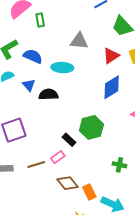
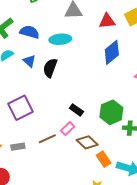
red triangle: (111, 56) -> (107, 21), turned 36
black semicircle: (48, 95) -> (50, 68), turned -60
green hexagon: (91, 127) -> (111, 112), moved
brown diamond: (68, 183) -> (87, 142), moved

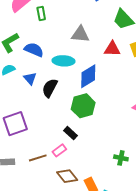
blue diamond: (112, 52) -> (88, 76), moved
green hexagon: (111, 112) -> (83, 106), moved
brown diamond: (87, 142) -> (67, 176), moved

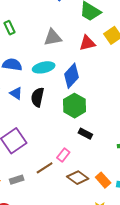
black rectangle: (70, 133) -> (85, 134), moved

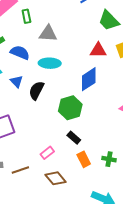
gray triangle: (53, 37) -> (48, 34), moved
blue diamond: (72, 76) -> (89, 79), moved
brown line: (45, 168) -> (20, 170), moved
orange rectangle: (103, 180) -> (84, 159), moved

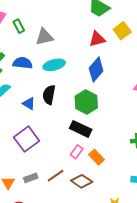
blue triangle: (17, 81) -> (29, 103), moved
black rectangle: (74, 138) -> (81, 129), moved, size x1.5
orange rectangle: (84, 159) -> (97, 157), moved
brown diamond: (56, 178) -> (82, 181), moved

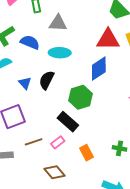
red triangle: (97, 39) -> (108, 40), size x1.4
orange rectangle: (97, 157) -> (87, 153), moved
brown line: (56, 176) -> (34, 142), moved

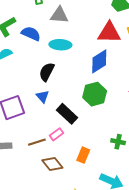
blue triangle: (25, 83) -> (43, 96), moved
green hexagon: (81, 97) -> (95, 94), moved
brown line: (34, 142) -> (37, 142), moved
orange rectangle: (87, 153) -> (83, 155), moved, turned 49

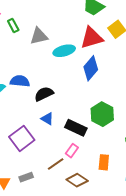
blue semicircle: (31, 34) -> (20, 81), moved
cyan ellipse: (60, 45) -> (64, 51), moved
black semicircle: (47, 72) -> (44, 94), turned 54
green hexagon: (95, 94) -> (102, 114), moved

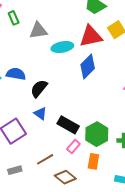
black semicircle: (44, 94) -> (39, 89), turned -30
green hexagon: (102, 114) -> (97, 134), moved
pink rectangle: (72, 151) -> (73, 147), moved

